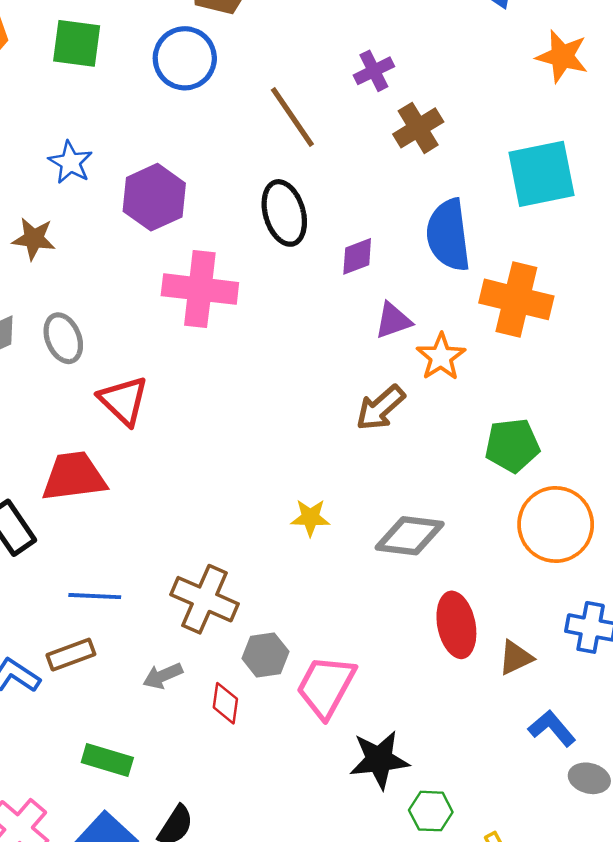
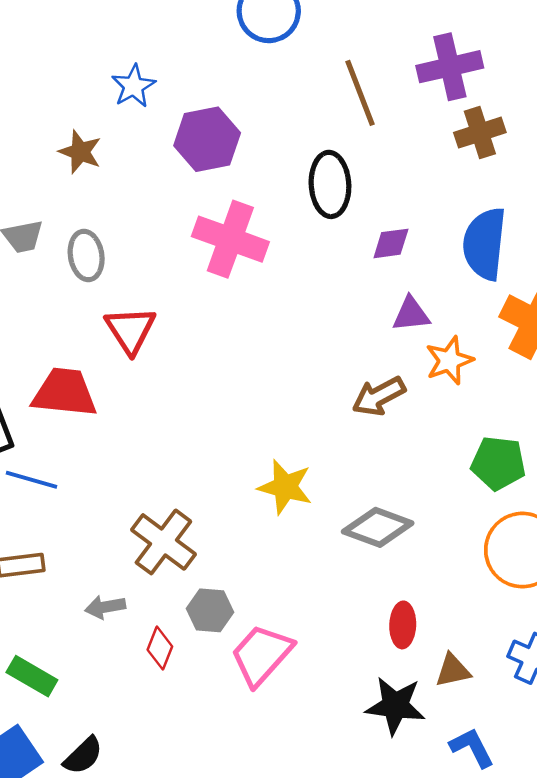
purple cross: (374, 71) -> (450, 67), size x1.6
yellow star: (310, 518) -> (285, 487), size x1.4
blue line: (95, 596) -> (31, 480), moved
red ellipse: (456, 625) -> (403, 625), size x0.7
black star: (379, 760) -> (395, 706), moved

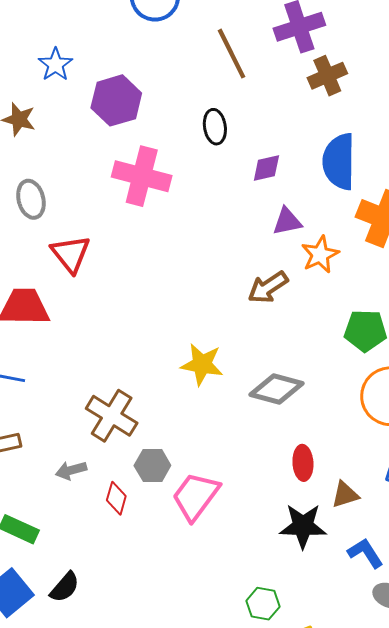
black ellipse: (330, 184) -> (215, 127), size x0.7

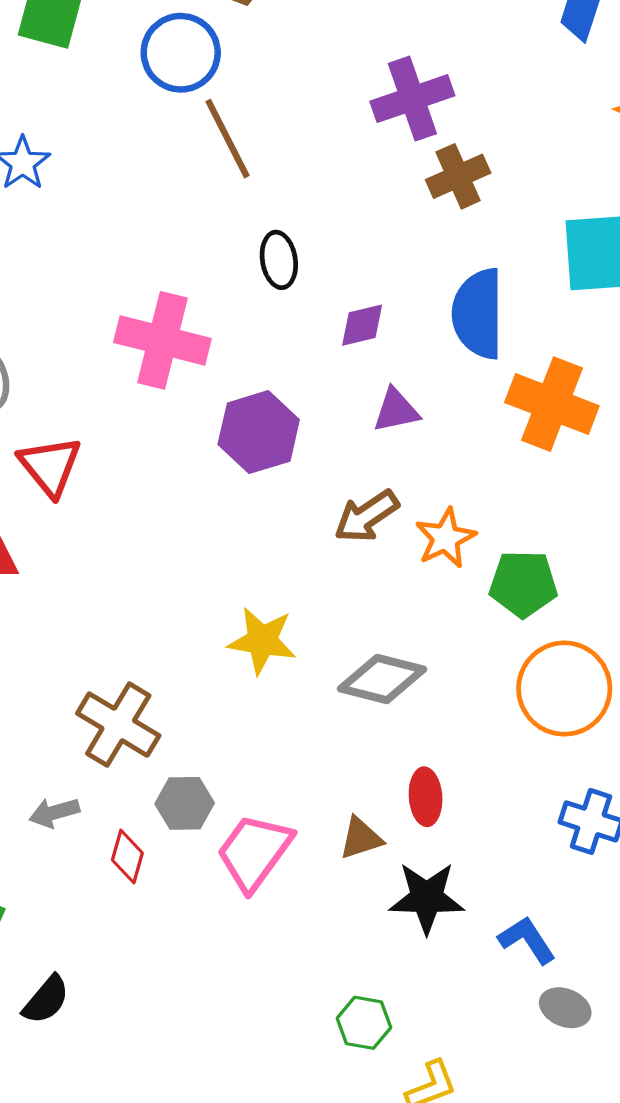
brown line: (232, 54) -> (228, 139), moved
purple hexagon: (116, 100) -> (259, 432), moved
orange star: (320, 255) -> (445, 538), moved
brown triangle: (345, 495) -> (361, 838), moved

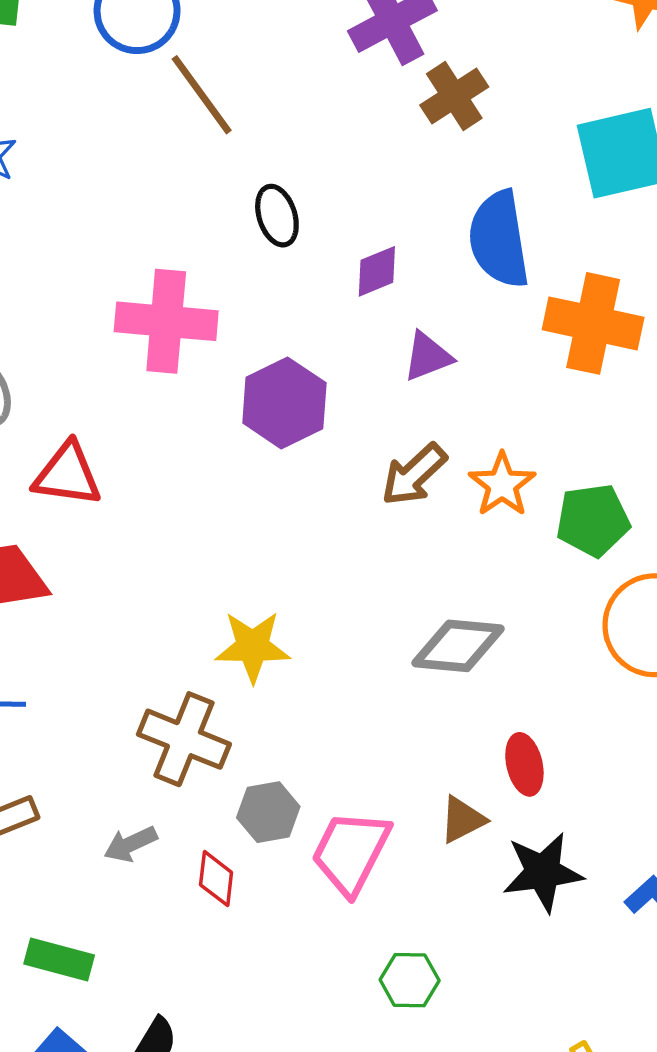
red triangle: (50, 466) -> (67, 475), turned -34
yellow star: (262, 641) -> (253, 647), moved
green hexagon: (364, 1023) -> (410, 980), moved

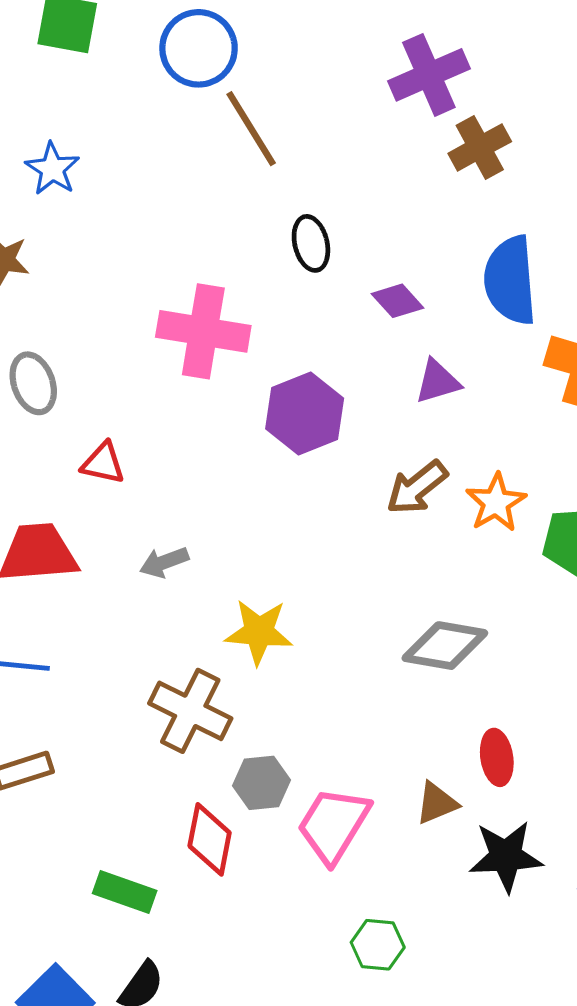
purple diamond: (377, 271) -> (397, 301), turned 66
red triangle: (67, 475) -> (103, 463), size x0.7
gray arrow: (131, 844) -> (164, 562), moved
red diamond: (216, 879) -> (210, 839), size x1.4
green rectangle: (59, 960) -> (125, 892), moved

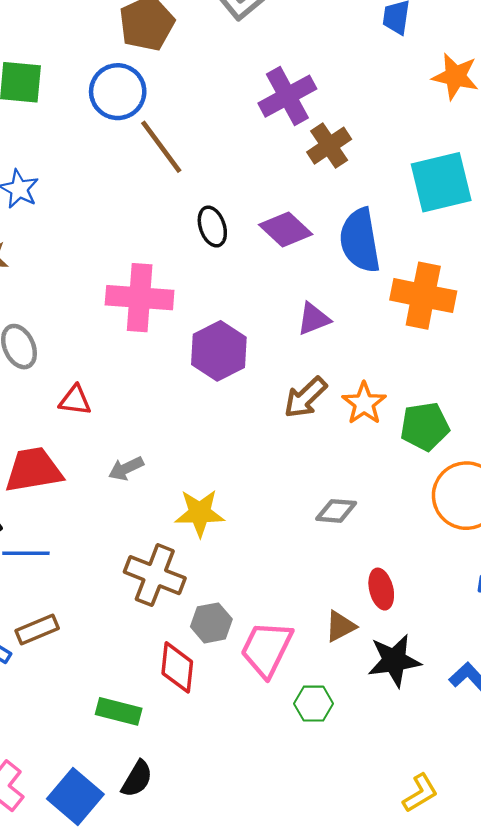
purple diamond: (397, 301) -> (286, 229), moved, size x1.4
gray diamond: (445, 646) -> (336, 511), size x0.7
green hexagon: (378, 945) -> (314, 704), moved

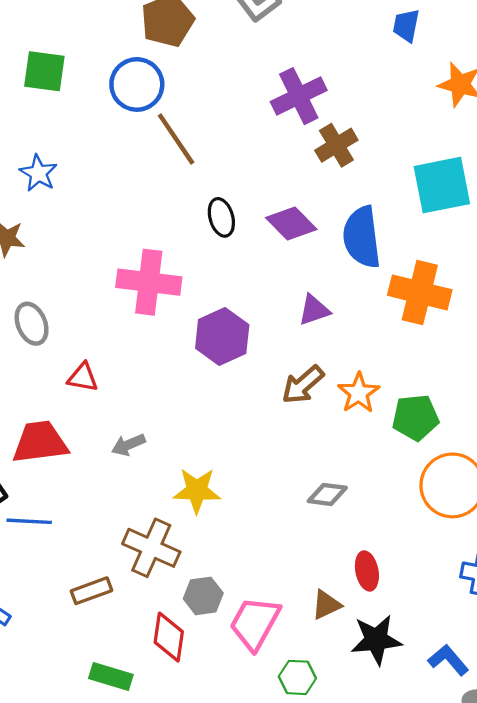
brown rectangle: (37, 629) -> (91, 591), moved

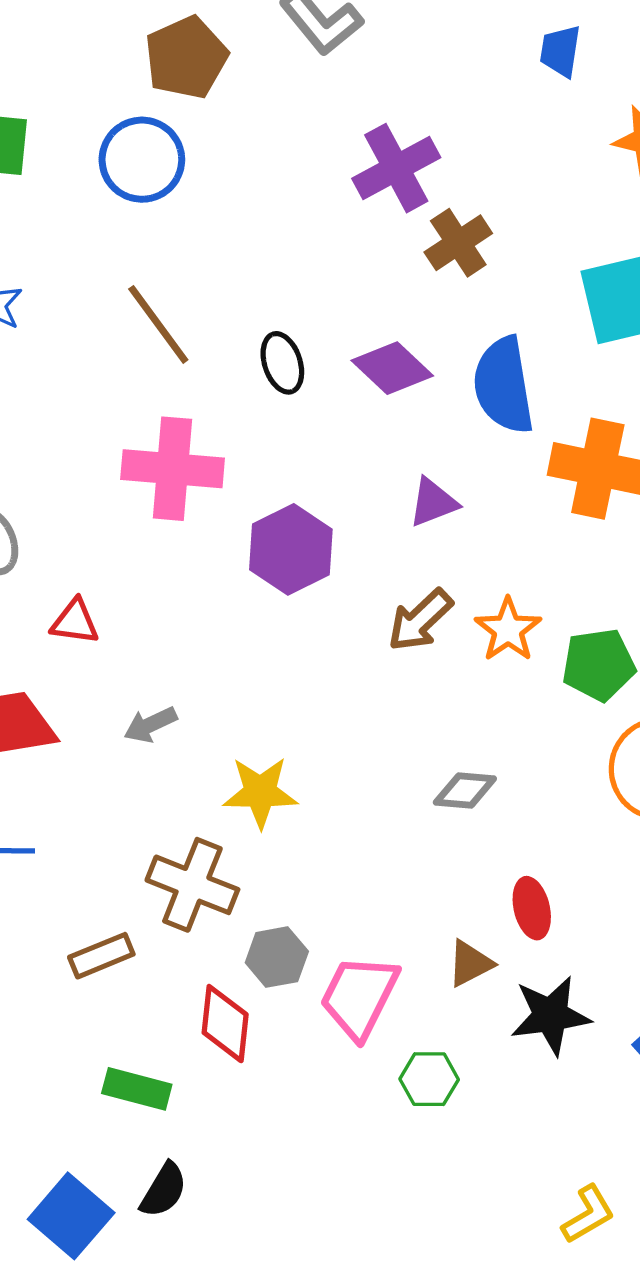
brown line: (176, 139) -> (158, 324), moved

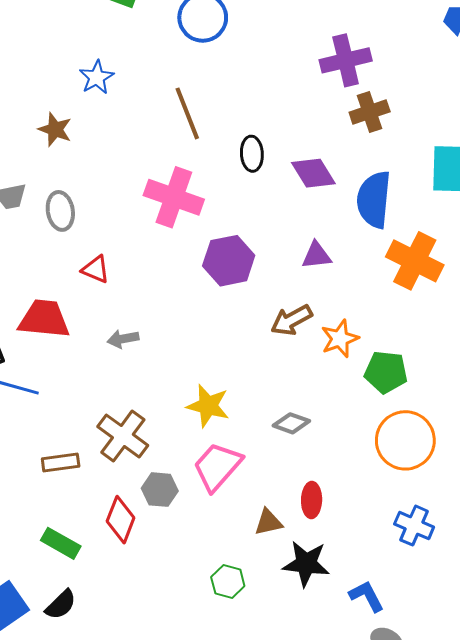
yellow star: (260, 792) -> (208, 406), moved
pink trapezoid: (359, 997) -> (217, 467), moved

